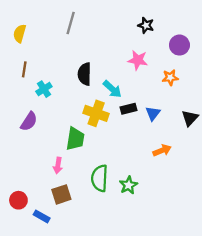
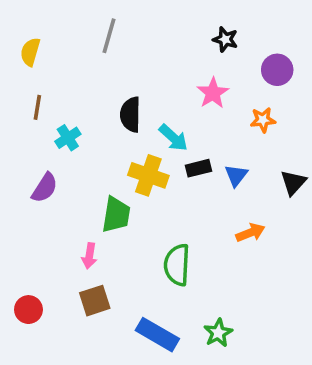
pink star: (138, 60) -> (213, 93), turned 30
green semicircle: (100, 178) -> (177, 265), moved
green star: (128, 185) -> (218, 333), moved
blue rectangle: (42, 216) -> (157, 335), moved, size x1.6

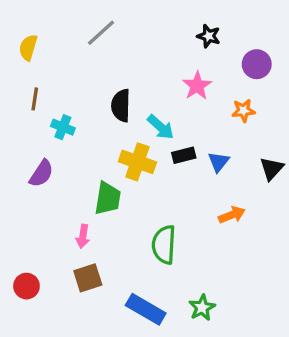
gray line: (109, 36) -> (101, 33), turned 32
cyan cross: (68, 138) -> (63, 127), turned -35

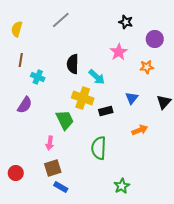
black rectangle: (184, 155) -> (106, 111), moved
green trapezoid: (108, 198) -> (65, 120), turned -35
blue rectangle: (146, 309) -> (61, 187), moved, size x0.6

